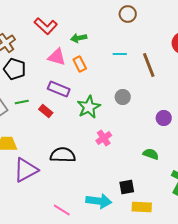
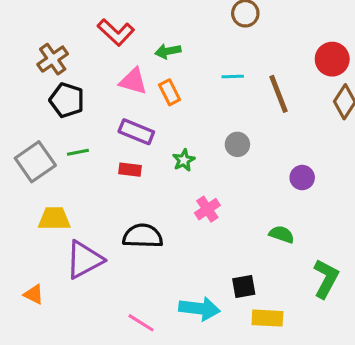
green star: (89, 107) -> (184, 160), size x0.6
red rectangle: (46, 111) -> (130, 170), moved, turned -32

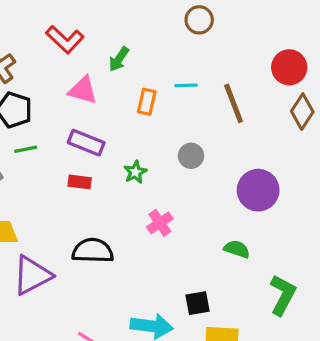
green arrow: (168, 51) -> (119, 59), turned -45
orange rectangle: (170, 92) -> (147, 102), moved, turned 40
green line: (78, 152) -> (26, 149), moved
purple circle: (302, 178) -> (258, 190), size x1.6

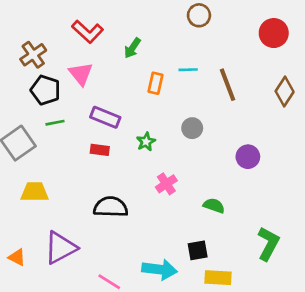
red circle: (289, 67) -> (274, 33), moved
pink triangle: (83, 90) -> (81, 74), moved, turned 35
purple circle: (258, 190) -> (248, 157), size x0.7
green semicircle: (237, 249) -> (214, 206), moved
purple triangle: (32, 275) -> (60, 248), moved

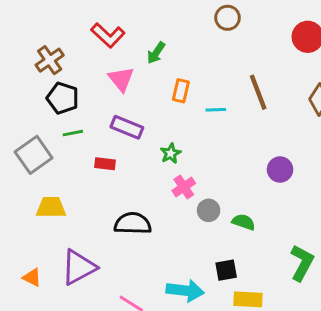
cyan line: (188, 70) -> (216, 110), moved
pink triangle: (81, 74) -> (121, 79), moved
gray circle: (192, 128) -> (209, 210), moved
red rectangle: (100, 150) -> (105, 164), moved
pink cross: (166, 184) -> (184, 187), moved

